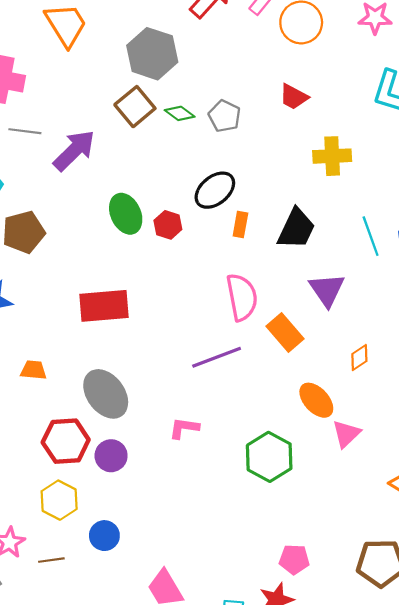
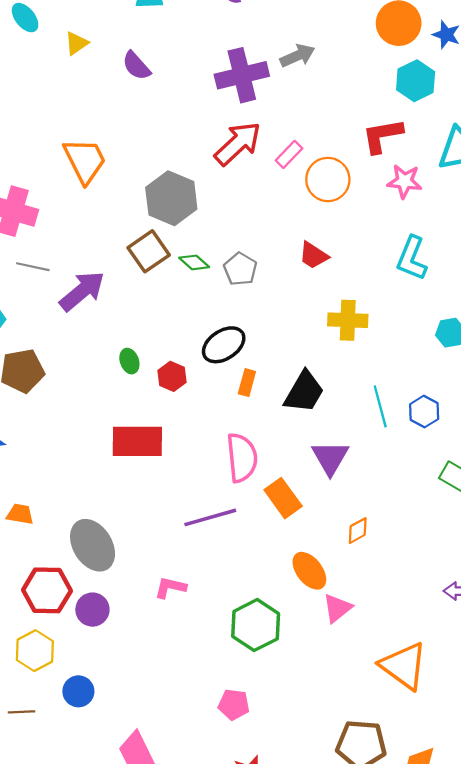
green ellipse: (126, 214) -> (129, 361), size x0.6
red rectangle: (104, 306) -> (137, 441), moved
pink pentagon: (294, 559) -> (234, 705), moved

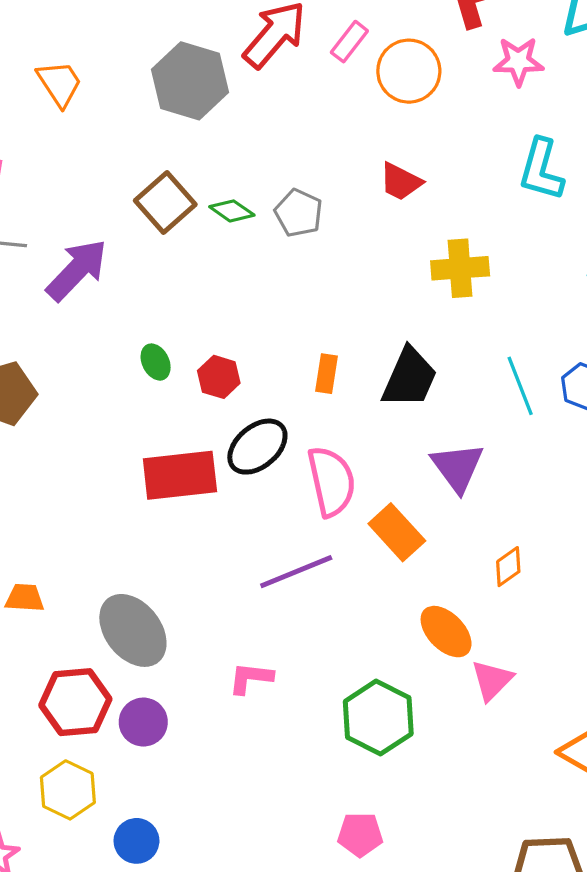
orange trapezoid: (85, 161) -> (59, 84), size x0.7
gray hexagon: (171, 198) -> (190, 81), moved
black ellipse: (224, 345) -> (257, 447), moved

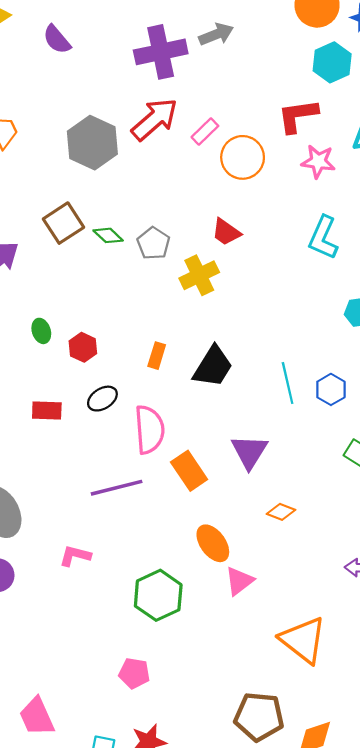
yellow cross: (460, 268) -> (199, 275), moved, turned -30
black ellipse: (257, 447) -> (102, 399), size x0.7
purple triangle: (457, 467) -> (249, 452), moved
red rectangle: (180, 475) -> (47, 411), size x0.6
orange diamond: (508, 567) -> (281, 512), moved, turned 48

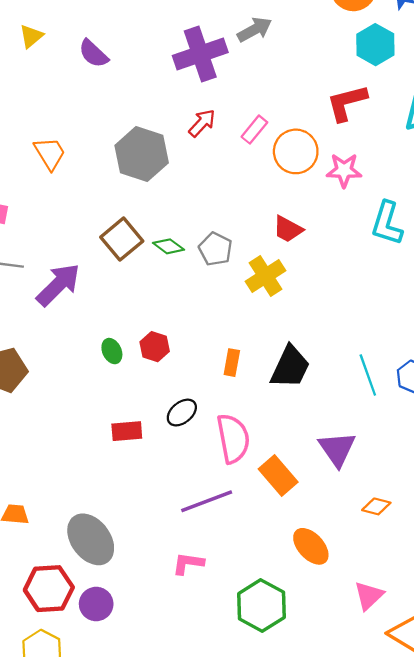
red arrow: (155, 119) -> (202, 123), size x0.6
pink star: (318, 162) -> (344, 170), moved
red hexagon: (83, 347) -> (155, 347), moved
pink L-shape: (75, 556) -> (188, 563), moved
pink triangle: (239, 581) -> (369, 596), moved

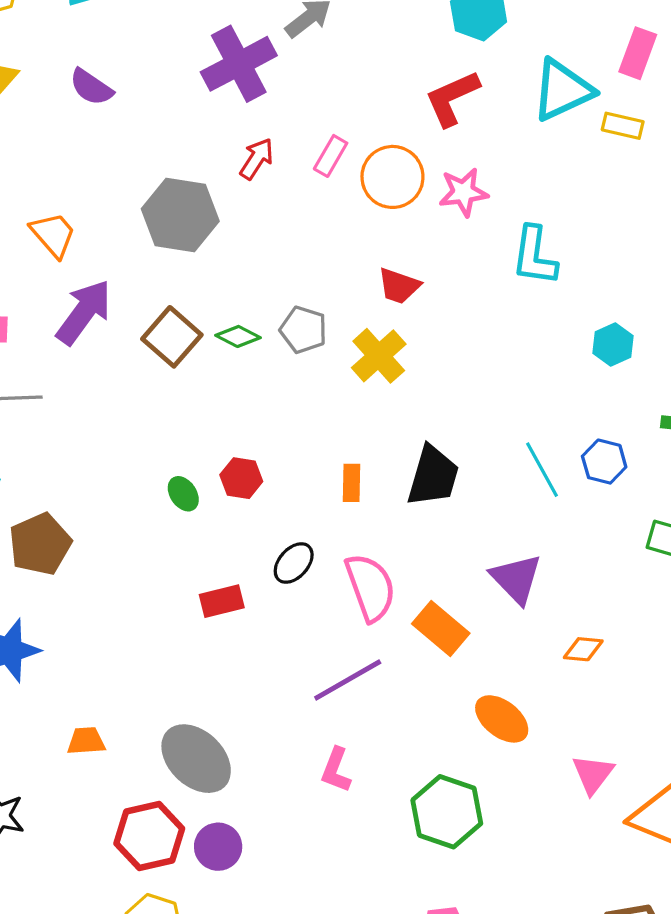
purple arrow: (58, 285) -> (84, 312), moved
pink L-shape: (188, 563) -> (336, 770), turned -68

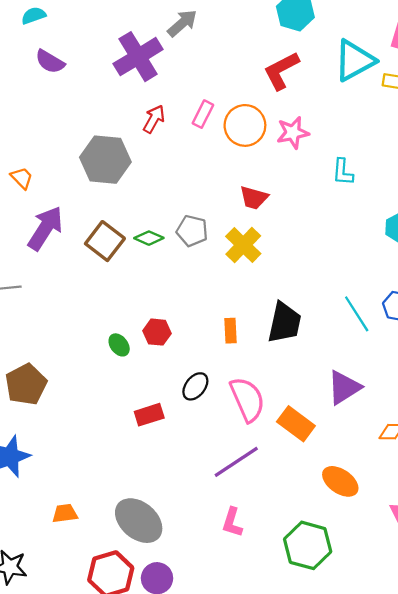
purple semicircle: (91, 87) -> (50, 62), moved
orange trapezoid: (53, 235) -> (22, 178), size x0.7
cyan L-shape: (535, 256) -> (343, 172), size x0.7
purple triangle: (516, 579) -> (344, 388), turned 45

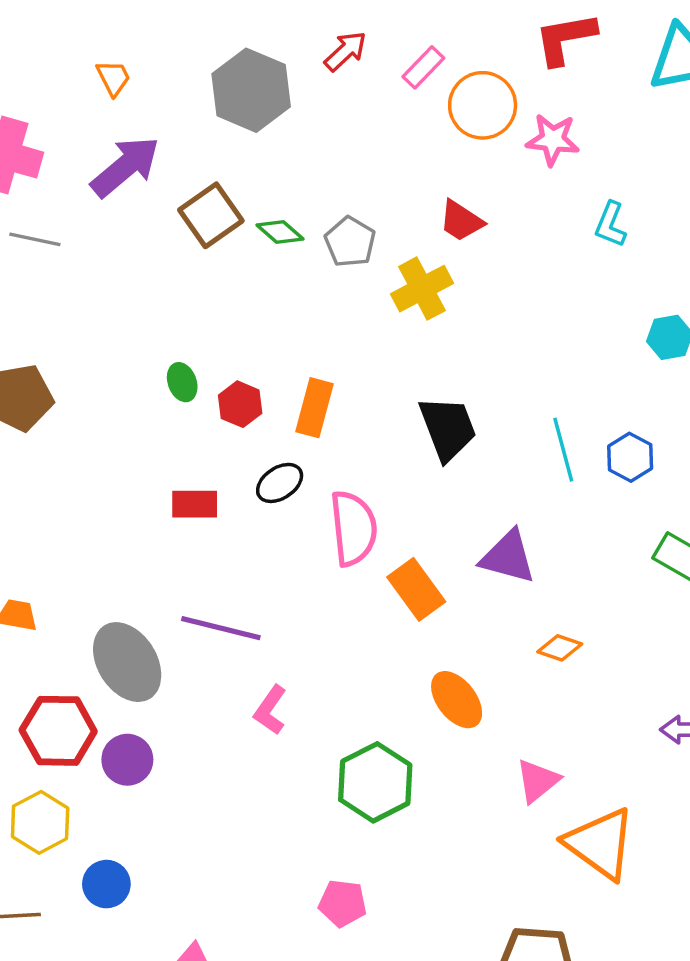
black trapezoid: (284, 323) -> (448, 428), turned -51
orange rectangle: (230, 331) -> (315, 408), moved, size x1.4
red hexagon: (157, 332) -> (240, 404), moved
purple triangle: (344, 388) -> (508, 557), turned 30
purple line: (236, 462) -> (221, 628), moved, turned 30

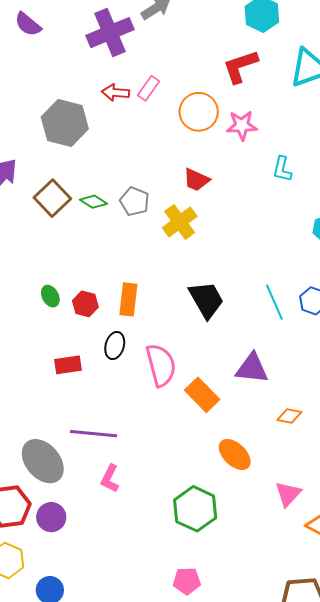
red arrow: (345, 51) -> (116, 93), turned -124
pink rectangle: (423, 67) -> (148, 88), moved
black ellipse: (280, 483) -> (115, 346), turned -32
pink L-shape: (270, 710) -> (110, 479), moved

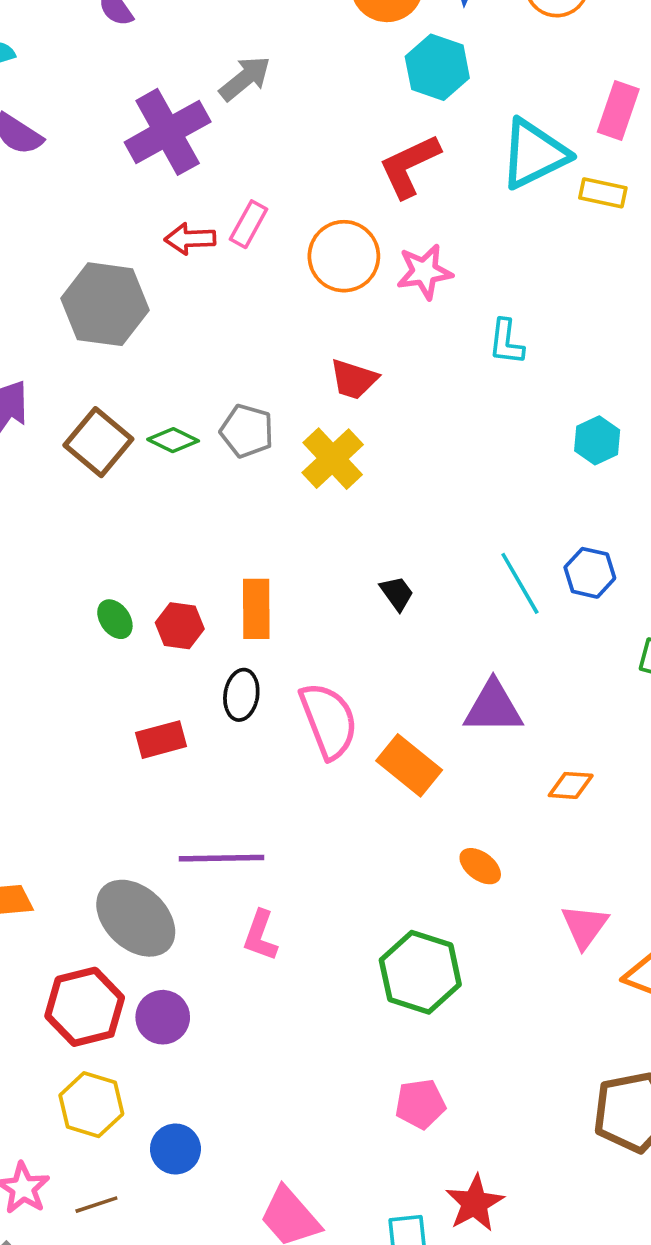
black trapezoid: (206, 300) -> (397, 593), size x0.5
orange ellipse: (235, 454) -> (480, 866), size x0.7

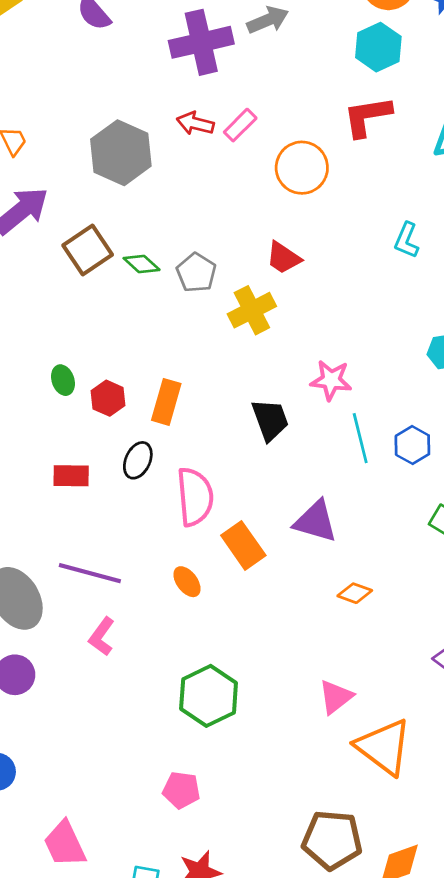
cyan hexagon: (437, 67) -> (378, 47), moved
pink star: (424, 272) -> (331, 380), moved
cyan L-shape: (506, 342) -> (407, 240), moved
black trapezoid: (397, 593) -> (270, 420), size x1.6
orange ellipse: (480, 866) -> (187, 582), moved

